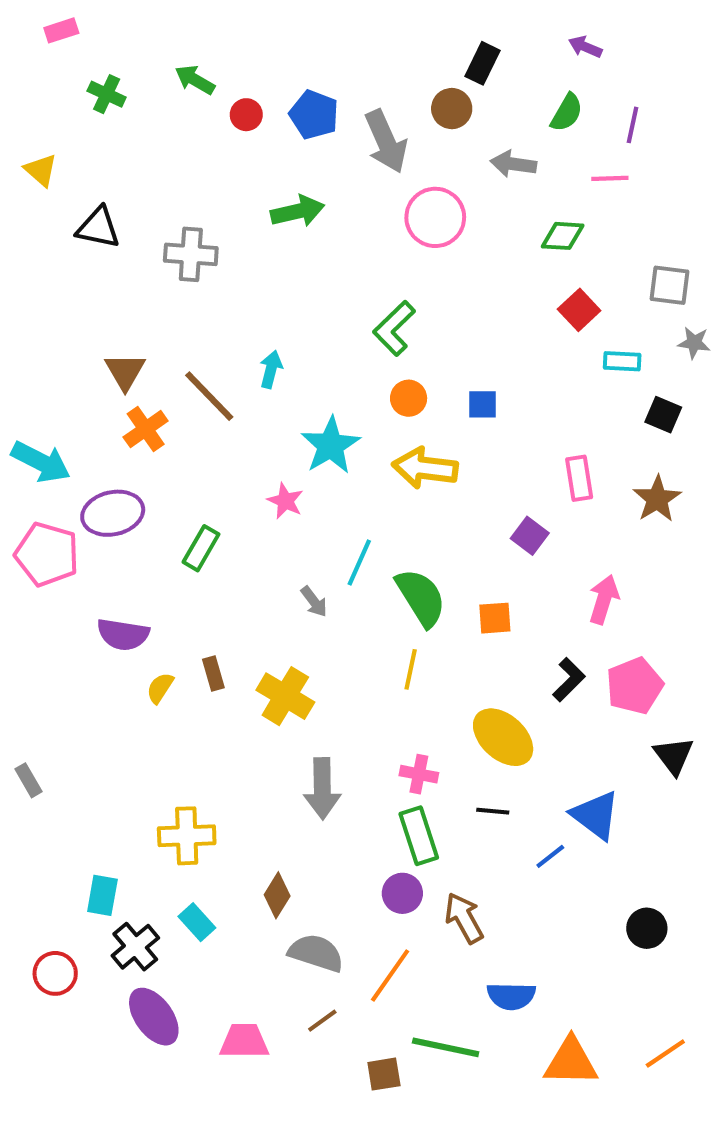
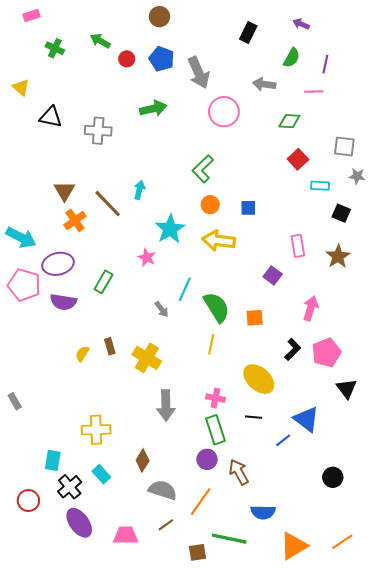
brown circle: (452, 109) -> (159, 17), moved
purple semicircle: (123, 634) -> (63, 302), moved
orange triangle: (571, 1062) -> (294, 546), turned -32

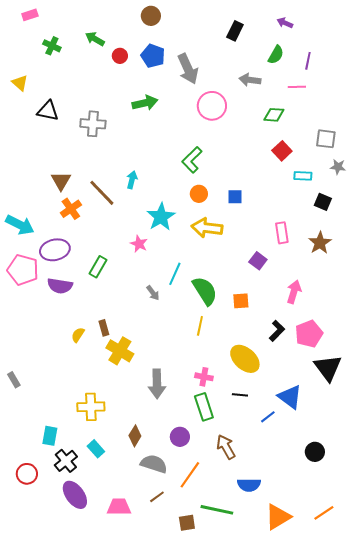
yellow cross: (147, 358) -> (120, 351), moved
black triangle: (347, 389) -> (328, 368), size x1.4
purple circle: (207, 459) -> (180, 437), moved

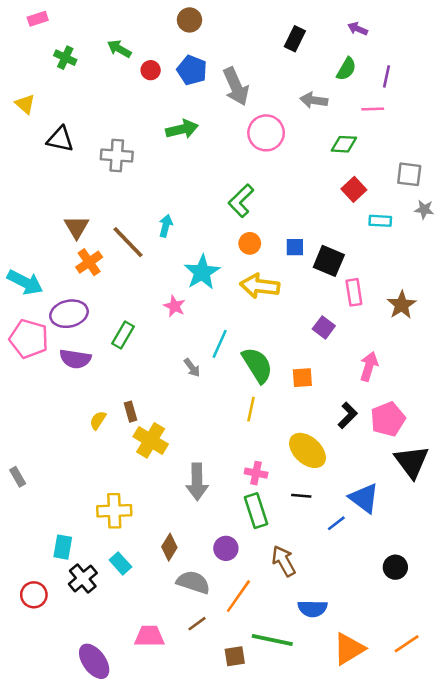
black square: (323, 202) -> (329, 261), moved, size x1.4
purple ellipse: (75, 495) -> (94, 661), moved

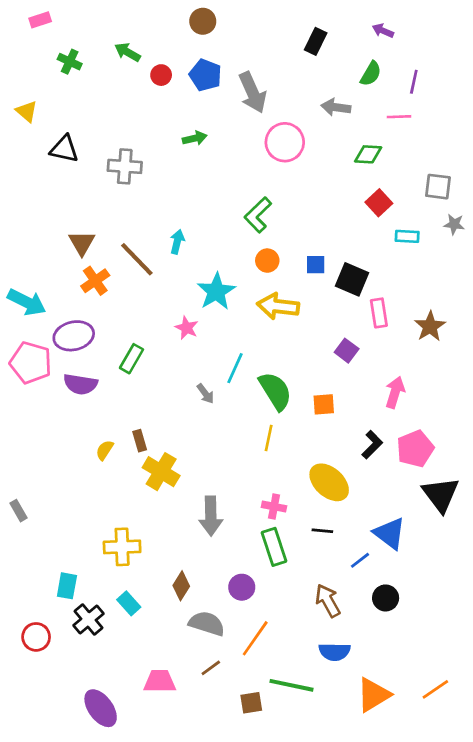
green arrow: (182, 129) -> (195, 138), size x0.7
brown arrow: (284, 561) -> (328, 601), moved
black circle: (395, 567) -> (386, 598), moved

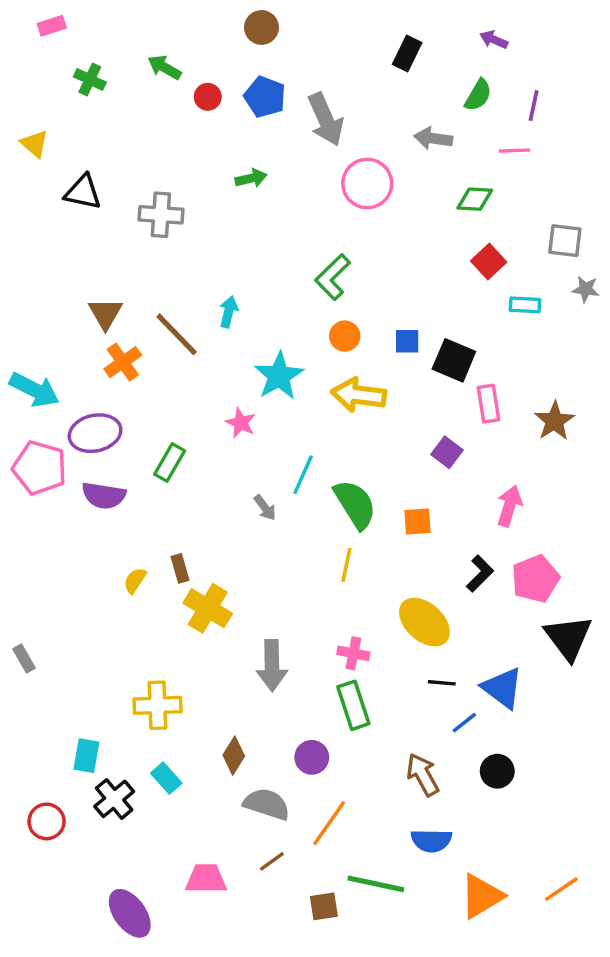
black line: (322, 531) -> (442, 683), moved

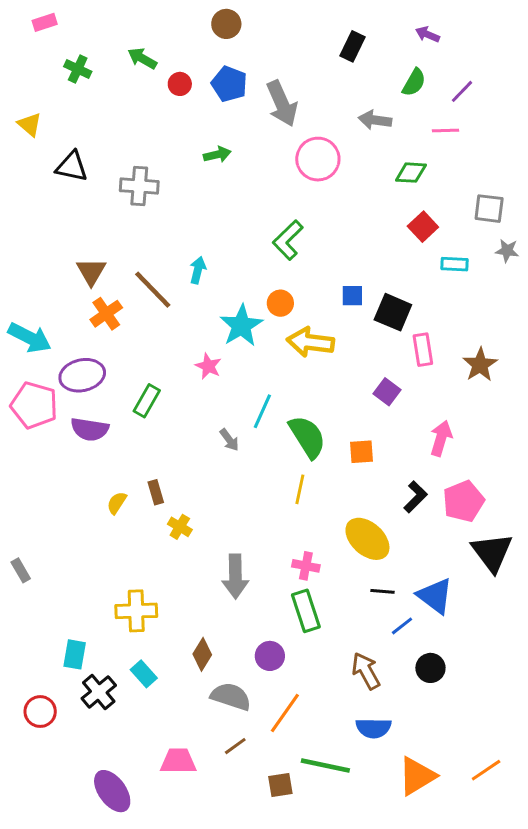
purple line: (534, 105) -> (462, 91), turned 32
orange circle: (345, 336) -> (280, 303), moved
yellow cross: (208, 608) -> (180, 527), size x0.6

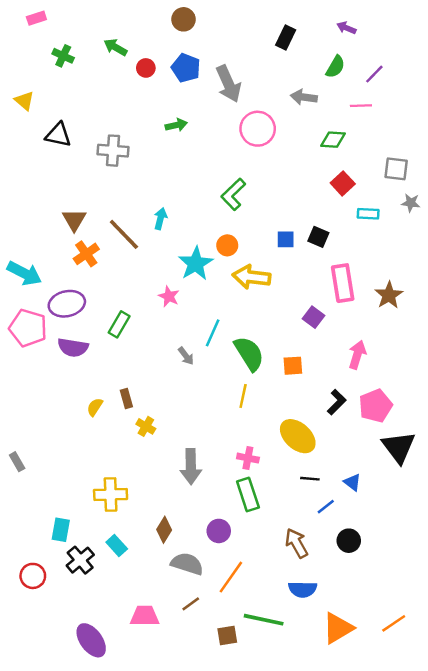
black square: (393, 312) -> (318, 237), moved, size x0.7
pink rectangle: (423, 350) -> (343, 283), size x1.4
blue triangle: (435, 596) -> (352, 482), size x0.6

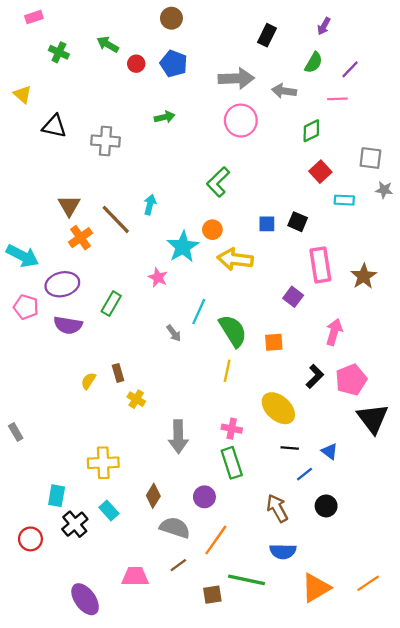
purple arrow: (346, 28) -> (324, 26), turned -84
gray arrow: (228, 84) -> (236, 78), moved, turned -68
green diamond: (333, 140) -> (311, 131), turned -30
pink pentagon: (28, 328) -> (26, 307), size x0.7

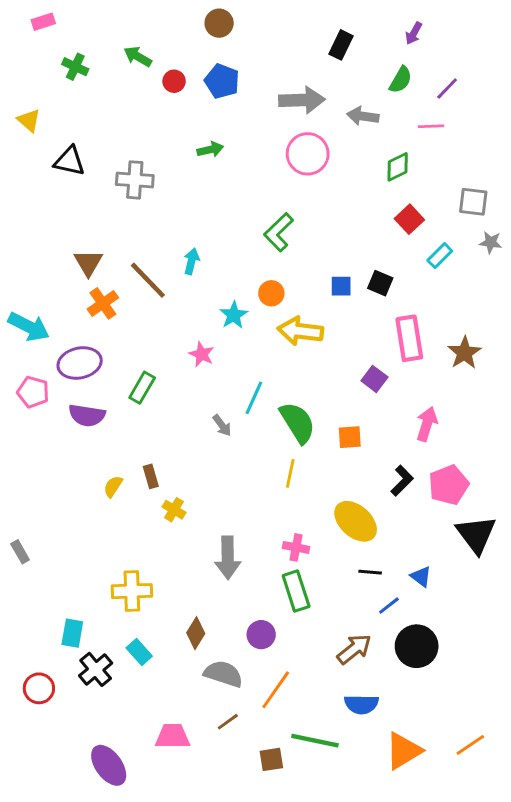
cyan rectangle: (344, 200) -> (440, 256), turned -48
cyan star: (183, 247) -> (234, 315), size x0.7
black circle: (326, 506) -> (417, 646), size x1.5
brown arrow: (277, 508) -> (354, 649), turned 80

